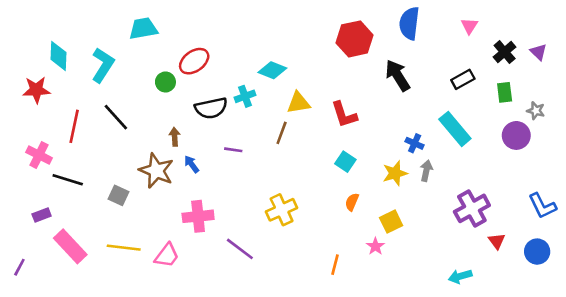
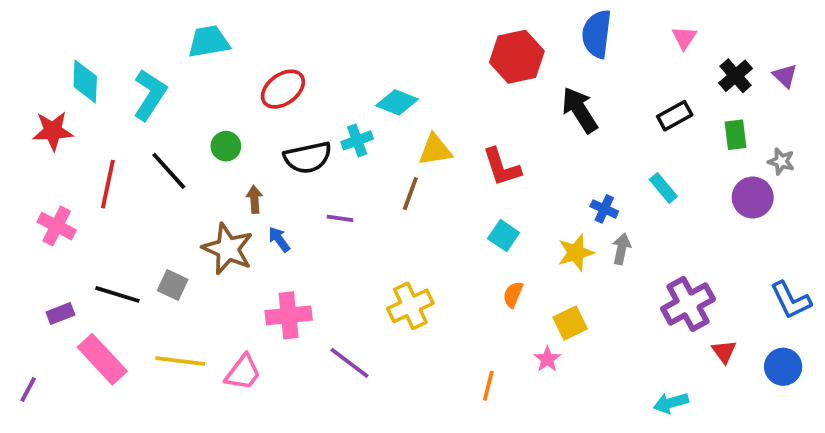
green circle: (165, 82) -> (226, 146), moved
cyan rectangle: (455, 129) -> (663, 188), size x0.6
black line: (68, 180) -> (117, 294), moved

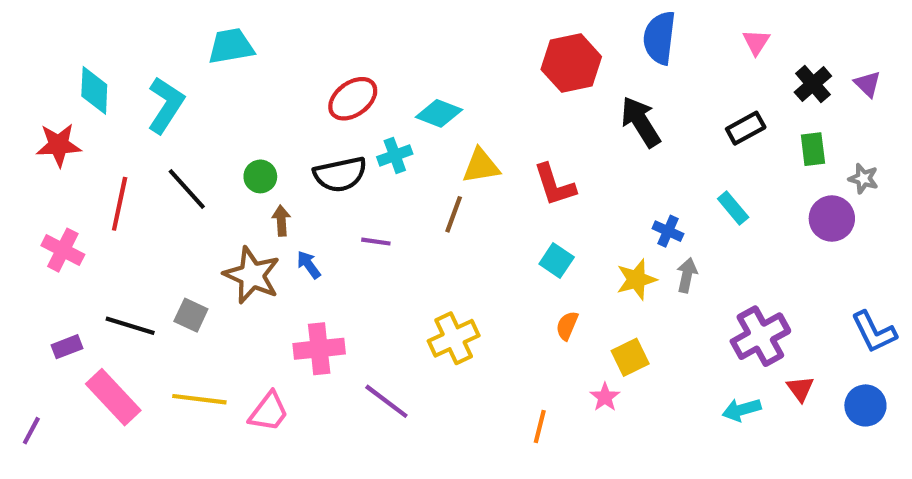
red ellipse: (283, 89) -> (353, 99), moved
green circle: (226, 146) -> (260, 176), moved
cyan arrow: (671, 403) -> (741, 410), moved

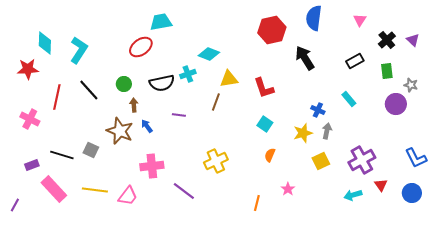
cyan trapezoid: (231, 46) -> (161, 22), moved
red ellipse: (353, 99) -> (141, 47), moved
yellow square: (630, 357) -> (321, 161), moved

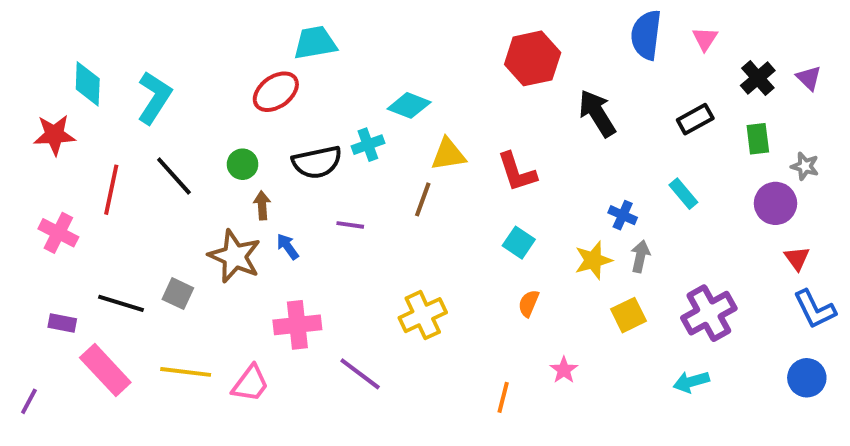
blue semicircle: (314, 18) -> (646, 35), moved
purple rectangle: (32, 165) -> (62, 323), turned 32
red triangle: (381, 185) -> (797, 258), moved

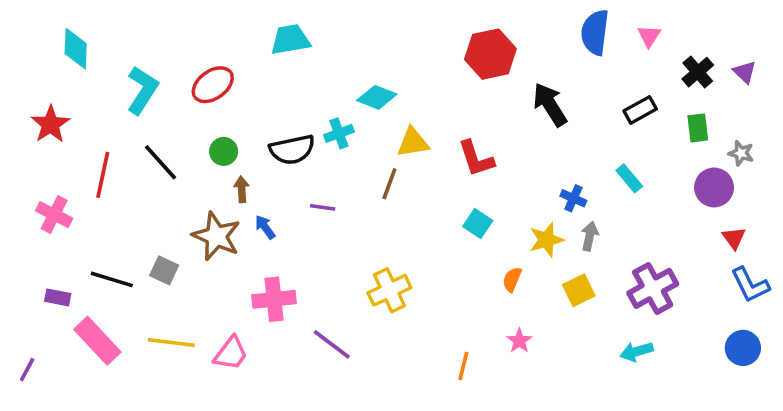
cyan diamond: (88, 84) -> (76, 49), moved
red ellipse: (276, 92) -> (213, 85), moved
red star: (54, 135) -> (50, 124), turned -30
orange semicircle: (529, 303) -> (512, 279), moved

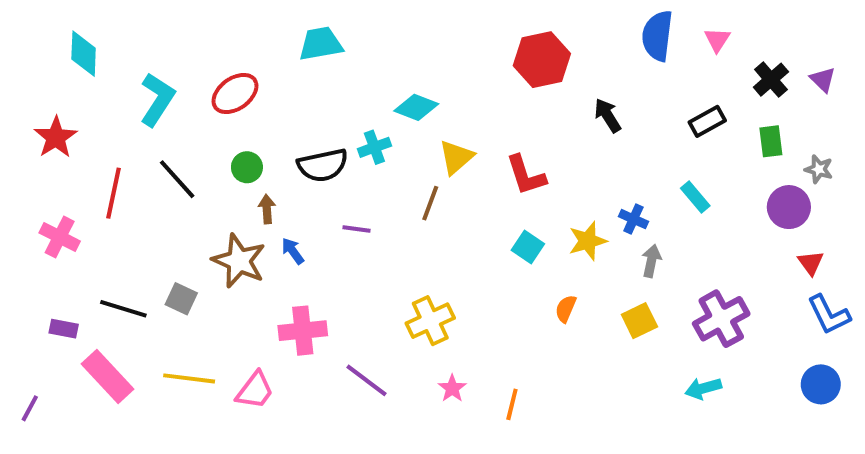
black arrow: (550, 105) -> (608, 115), size x0.7
yellow triangle: (413, 142) -> (456, 157), turned -32
yellow star: (546, 240) -> (588, 241), moved
pink star: (519, 341) -> (452, 388), moved

